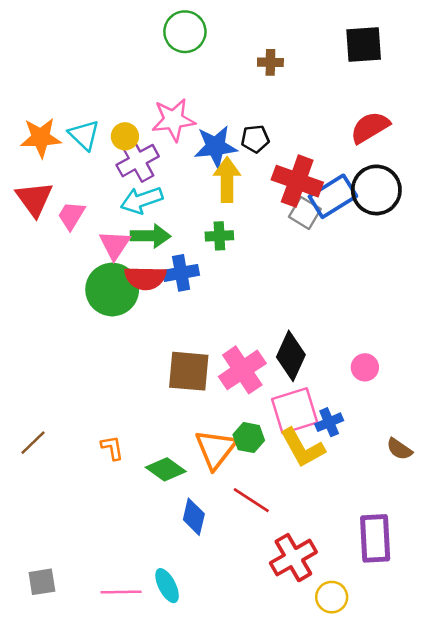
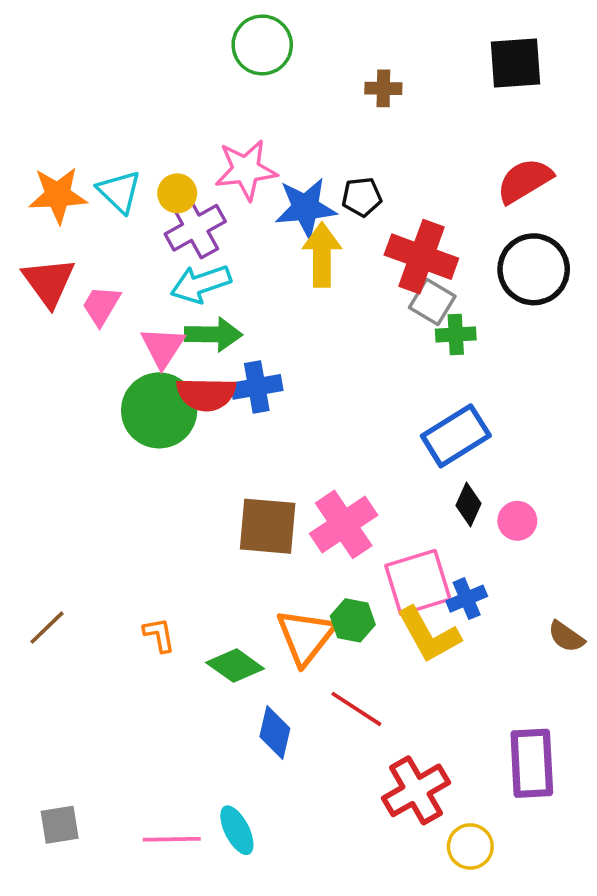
blue rectangle: (333, 196) -> (456, 436), moved
green cross: (219, 236) -> (456, 334), moved
black diamond: (291, 356) -> (468, 505), moved, size x0.6

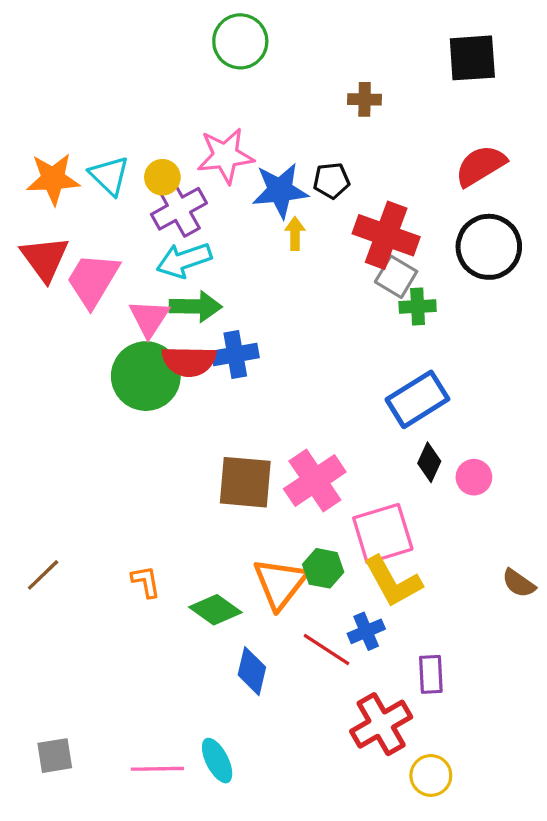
brown cross: (383, 88) -> (365, 99), moved
yellow arrow: (322, 255) -> (295, 234), size x0.6
pink trapezoid: (101, 305) -> (93, 280), size x1.5
blue cross: (467, 599) -> (366, 631), moved
purple rectangle: (532, 763) -> (431, 674), moved, size x0.6

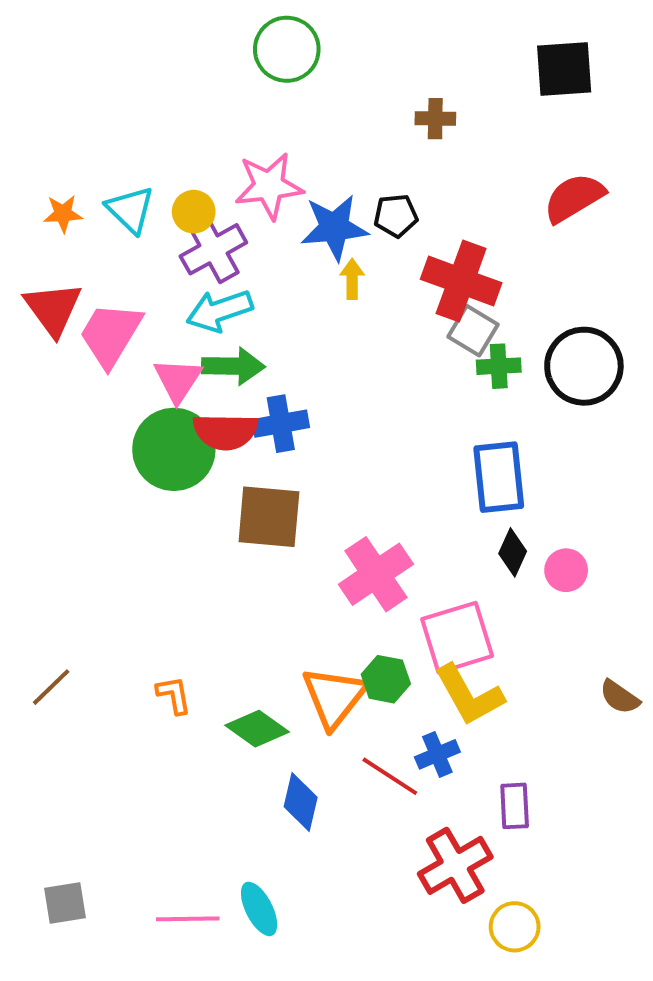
orange star: (53, 179) -> (63, 214), size x0.6
black circle: (489, 247) -> (584, 366), moved
blue rectangle: (418, 399) -> (499, 477), turned -64
brown square: (245, 482) -> (269, 517), moved

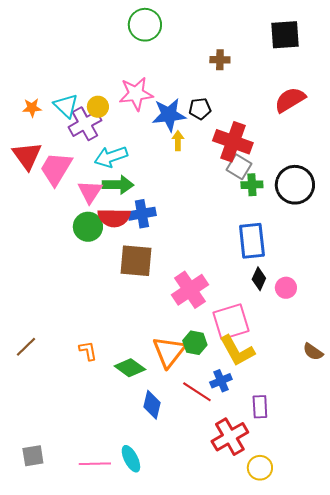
purple cross: (213, 249) -> (85, 124), moved
green circle: (174, 449) -> (88, 227), size x0.7

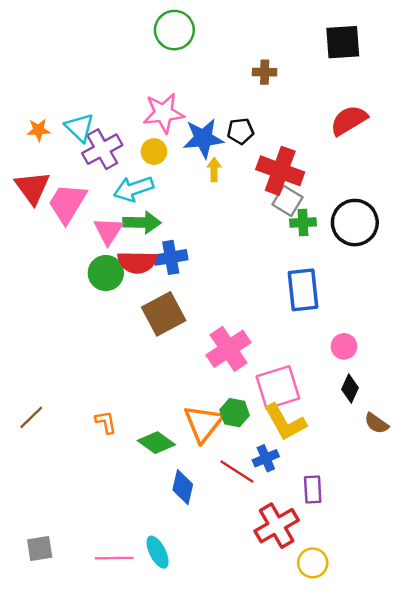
yellow circle: (98, 107) -> (154, 152), moved
brown square: (136, 261) -> (164, 314), turned -33
black diamond: (259, 279) -> (350, 388), moved

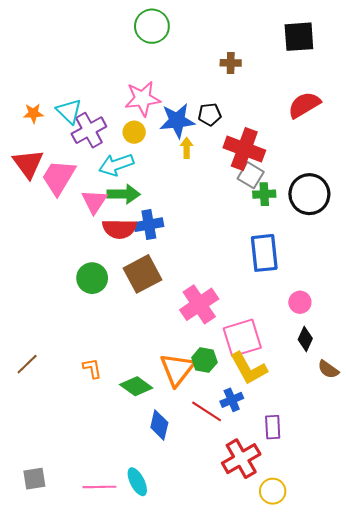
green circle: (106, 273) -> (92, 278), moved

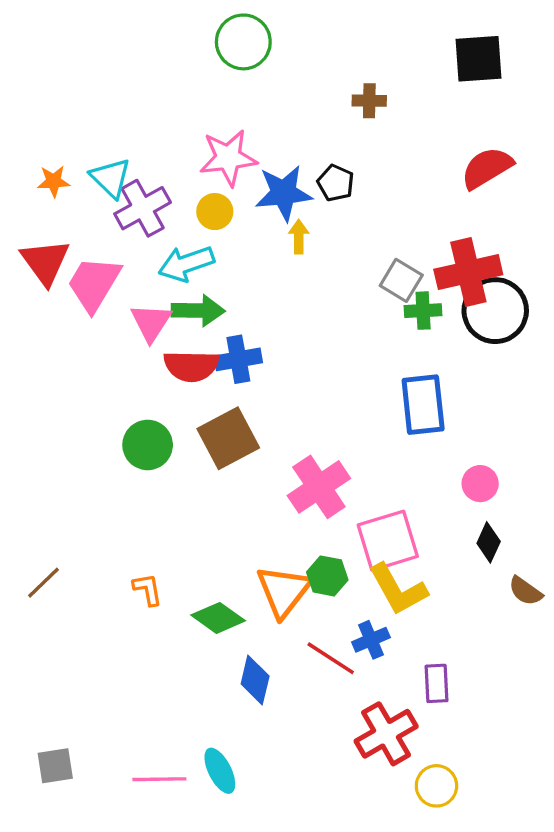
black pentagon: (210, 114) -> (336, 183), turned 30
red cross: (244, 149) -> (468, 272), moved, turned -33

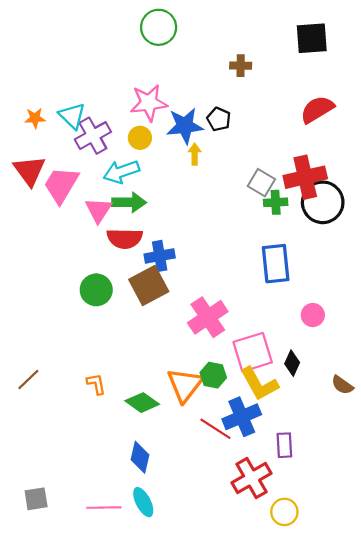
blue cross: (238, 359) -> (160, 256), moved
black diamond: (489, 542) -> (292, 363), moved
blue cross: (371, 640) -> (242, 417), size x1.6
blue diamond: (255, 680) -> (140, 457), moved

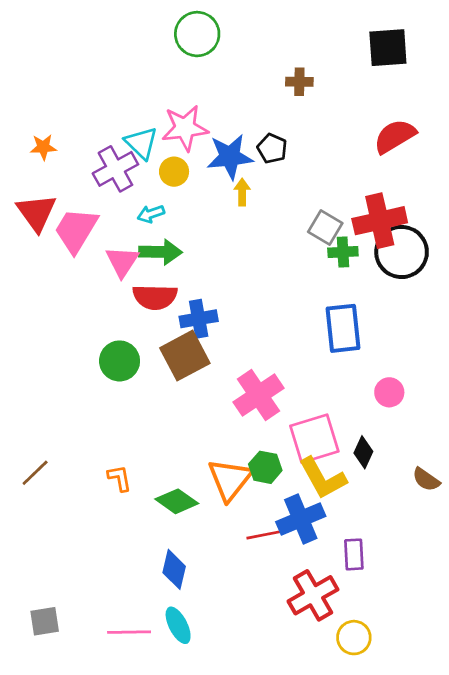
cyan triangle: (72, 116) -> (141, 143), moved
cyan arrow: (121, 172) -> (151, 214), size x0.6
red line: (215, 429) -> (268, 534), turned -44

